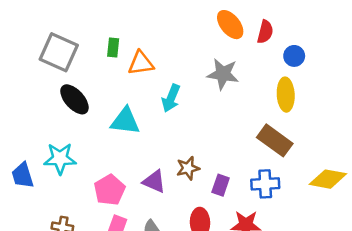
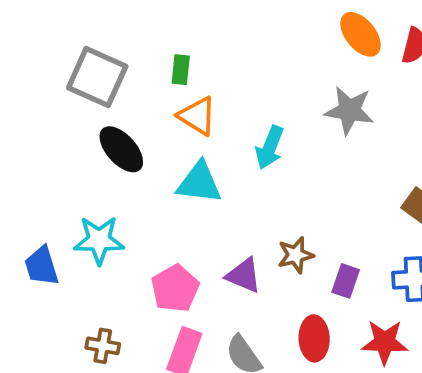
orange triangle: (141, 63) -> (197, 116), moved, turned 40

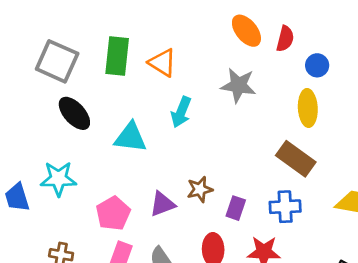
green rectangle: (181, 70) -> (117, 56), size x1.8
orange triangle: (197, 116) -> (162, 63), moved
purple triangle: (244, 275) -> (162, 204), turned -44

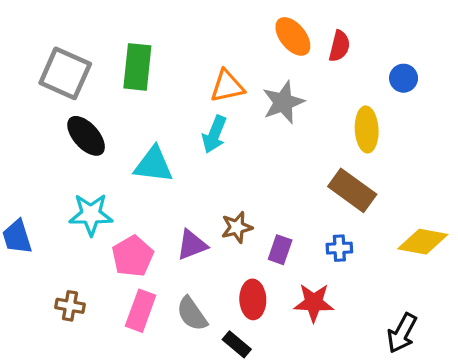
orange triangle: (162, 63) -> (227, 86), moved, turned -44
blue circle: (317, 65) -> (404, 78), moved
gray star: (238, 85) -> (283, 102), turned -30
cyan star: (58, 179) -> (91, 214), moved
blue cross: (285, 207) -> (339, 248), size x0.7

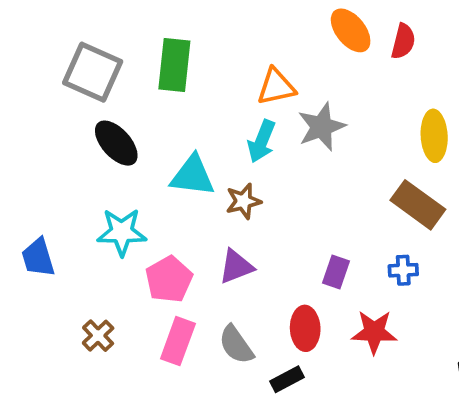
gray star: (283, 102) -> (322, 127), moved
brown star: (237, 227) -> (243, 201), moved
brown cross: (70, 306) -> (98, 336), turned 36
black rectangle: (237, 344) -> (287, 379), turned -68

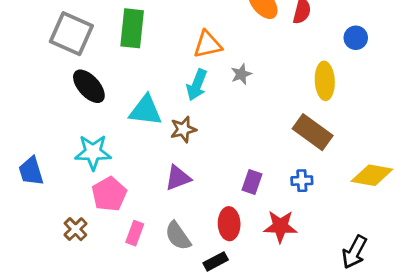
gray star: (322, 127) -> (241, 74), size x0.6
pink pentagon: (169, 279) -> (109, 194), moved
pink rectangle: (178, 341) -> (135, 233), size x0.7

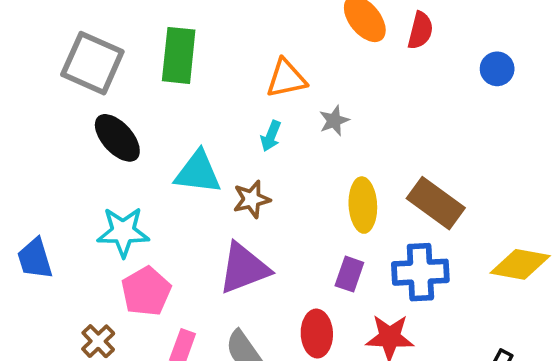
yellow ellipse: (325, 81) -> (363, 205), moved
cyan arrow: (197, 85) -> (271, 136), size x0.7
purple triangle: (178, 178) -> (244, 268), size x1.4
blue cross: (302, 181) -> (420, 272), size x1.8

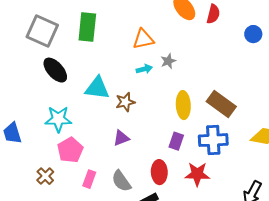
cyan arrow: (271, 136) -> (144, 69), moved, turned -126
purple triangle: (244, 268) -> (121, 138), size x0.6

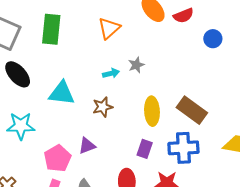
red semicircle: (213, 14) -> (183, 16), turned 54
blue circle: (253, 34) -> (213, 39), moved
orange triangle: (143, 39) -> (109, 28), moved, turned -30
brown star: (125, 102) -> (103, 107), moved
pink pentagon: (70, 150) -> (58, 158), moved

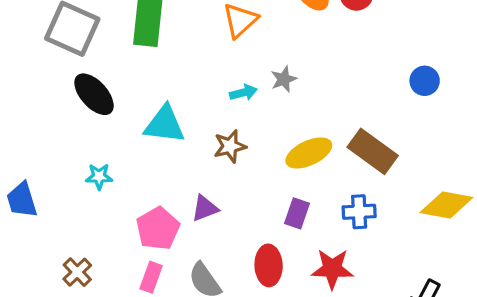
blue circle: (213, 39) -> (425, 81), moved
yellow ellipse: (152, 111) -> (309, 153), turned 68
cyan star: (21, 126) -> (99, 176), size x0.6
blue cross: (183, 148) -> (359, 212), size x0.7

